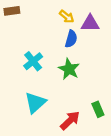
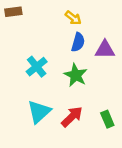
purple triangle: (90, 23) -> (105, 50), moved
red arrow: (70, 121) -> (72, 117), moved

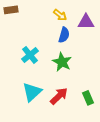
purple triangle: (105, 50) -> (86, 22), moved

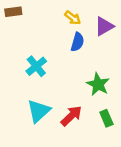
purple triangle: (86, 22) -> (104, 26), turned -30
green star: (62, 62) -> (98, 84), moved

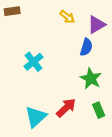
blue semicircle: (77, 42) -> (86, 47), moved
cyan triangle: (39, 111) -> (36, 117), moved

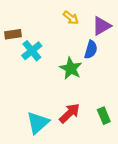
brown rectangle: (12, 11) -> (13, 34), moved
cyan cross: (34, 62) -> (32, 51), moved
green star: (91, 79) -> (71, 68), moved

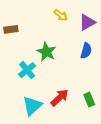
blue semicircle: (91, 50) -> (86, 51), moved
cyan cross: (32, 51) -> (27, 70), moved
green star: (71, 68) -> (46, 52), moved

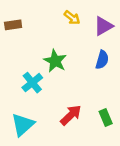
brown rectangle: (11, 29) -> (13, 25), moved
cyan triangle: (32, 106) -> (23, 125), moved

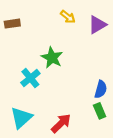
blue semicircle: (102, 60) -> (101, 89), moved
red arrow: (71, 115) -> (61, 123), moved

